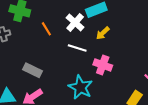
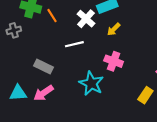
orange line: (46, 29) -> (52, 16), moved
white line: (77, 48) -> (74, 44), moved, turned -30

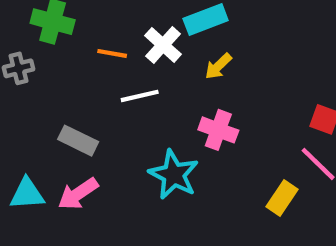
orange line: (52, 16) -> (112, 53), moved, turned -48

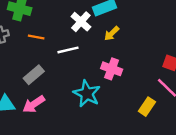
orange line: (112, 53) -> (36, 37), moved
gray rectangle: (78, 141) -> (34, 75), turned -66

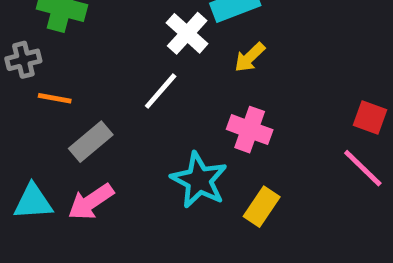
orange line: (36, 37) -> (55, 98), moved
white line: (68, 50) -> (161, 91), turned -36
yellow rectangle: (147, 107) -> (262, 207), moved

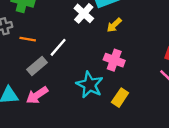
white line: (161, 91) -> (58, 47), moved
orange line: (55, 98) -> (28, 39), moved

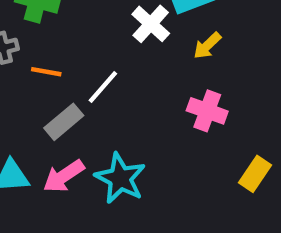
cyan star: (90, 85) -> (120, 178), moved
yellow rectangle: (120, 98) -> (255, 174), moved

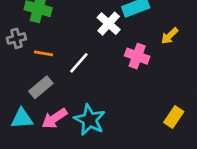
yellow arrow: (207, 46) -> (170, 36), moved
pink cross: (207, 111) -> (137, 56), moved
gray rectangle: (64, 122) -> (41, 87), moved

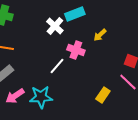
white line: (79, 63) -> (57, 66), moved
cyan star: (90, 120) -> (41, 97), turned -30

